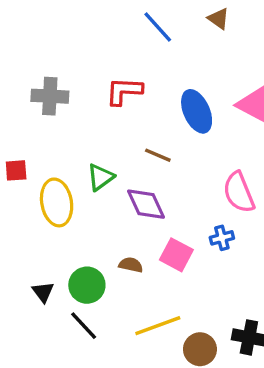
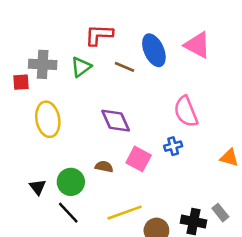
gray cross: (50, 96) -> (43, 64), moved
brown line: (158, 155) -> (125, 67), moved
red square: (16, 170) -> (21, 82), moved
green triangle: (100, 177) -> (81, 67), moved

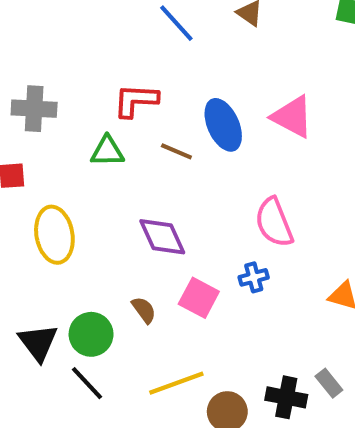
gray cross: (43, 64) -> (34, 109), moved
green triangle: (81, 67) -> (107, 151), turned 35
brown semicircle: (104, 167) -> (144, 310), turned 42
black triangle: (38, 187) -> (38, 342), size x1.5

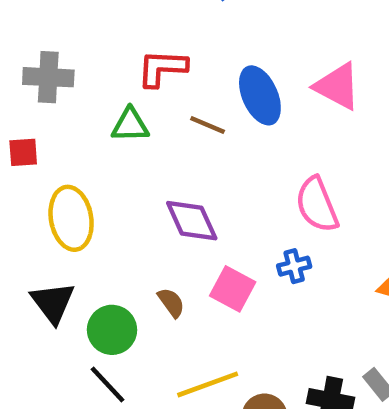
black triangle: (38, 342) -> (53, 303), moved

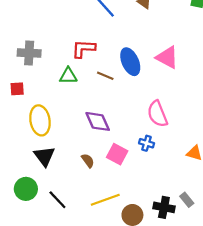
blue cross: (294, 266) -> (147, 143), turned 32
black triangle: (53, 303) -> (44, 156), moved
green circle: (112, 330) -> (26, 189), moved

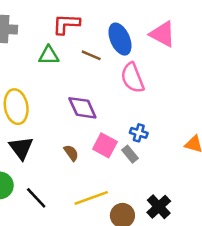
pink semicircle: (157, 114) -> (132, 78), moved
gray rectangle: (187, 200) -> (130, 154), moved
black cross: (164, 207) -> (159, 207), turned 36

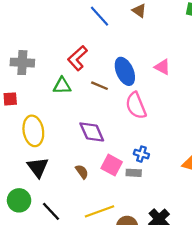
red L-shape: (66, 24) -> (77, 58), turned -45
pink triangle: (163, 34) -> (162, 67), size x0.7
gray rectangle: (130, 154) -> (134, 173), turned -48

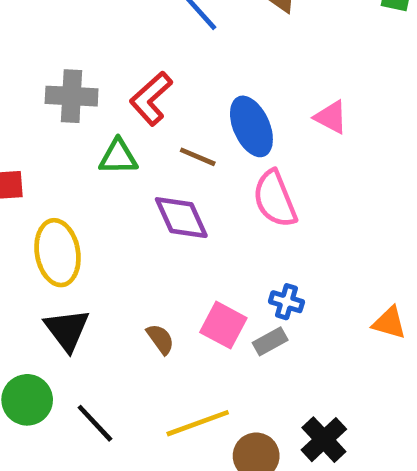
gray cross: (22, 63) -> (72, 96), moved
purple diamond: (92, 132) -> (181, 218), moved
gray rectangle: (134, 173) -> (270, 341), turned -32

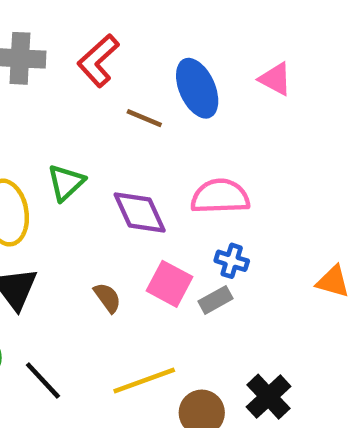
green triangle: (118, 157) -> (66, 183), moved, turned -42
pink semicircle: (275, 199) -> (220, 196), moved, turned 110
purple diamond: (181, 218) -> (140, 213), moved

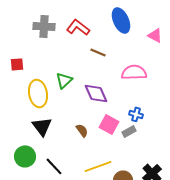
red L-shape: (98, 61) -> (78, 27), turned 80
blue ellipse: (197, 88) -> (121, 20), moved
pink semicircle: (220, 196) -> (134, 72), moved

